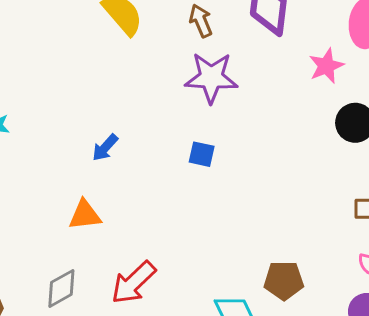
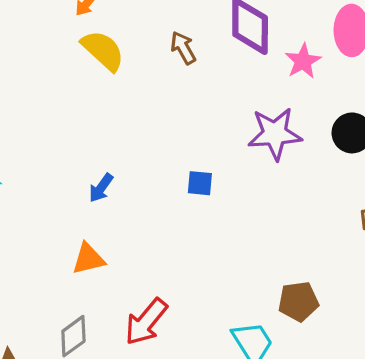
pink star: (326, 66) -> (303, 61), moved
purple star: (211, 78) -> (275, 134), moved

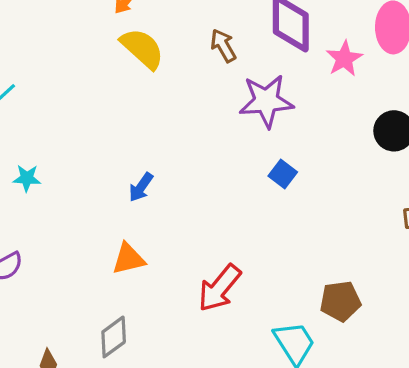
purple star: (275, 134) -> (266, 101), moved
blue square: (200, 183) -> (283, 174), moved, turned 32
red arrow: (146, 322) -> (219, 288), moved

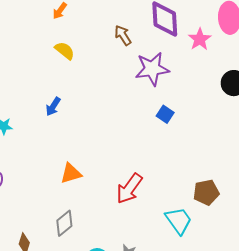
yellow semicircle: (142, 48) -> (65, 51), moved, size x0.7
blue arrow: (141, 187) -> (53, 106), moved

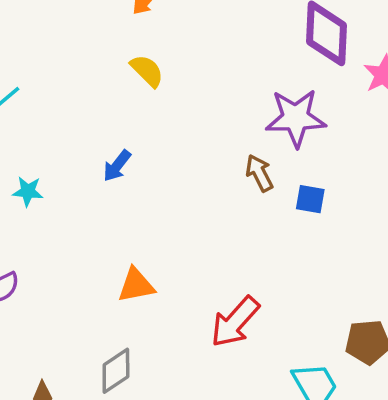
brown arrow: (123, 35) -> (259, 173), moved
blue square: (165, 114) -> (310, 199), turned -30

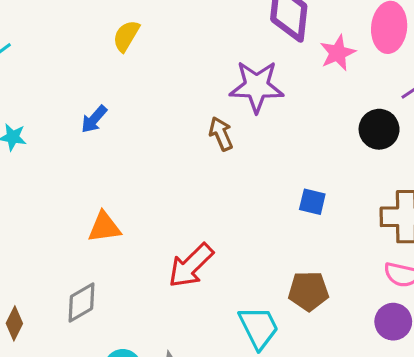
yellow semicircle: (147, 71) -> (126, 36), turned -108
blue square: (310, 199) -> (312, 202), moved

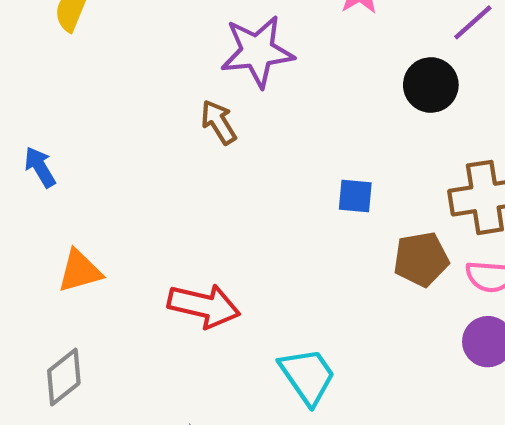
blue arrow: (94, 119) -> (40, 167), moved, turned 116
red arrow: (191, 265) -> (204, 306), turned -114
brown pentagon: (308, 291) -> (421, 259), moved

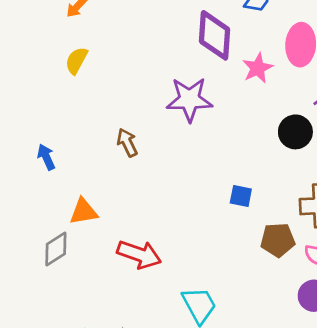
brown arrow: (219, 122) -> (127, 143), moved
orange triangle: (80, 271) -> (84, 212), moved
gray diamond: (64, 377) -> (56, 249), moved

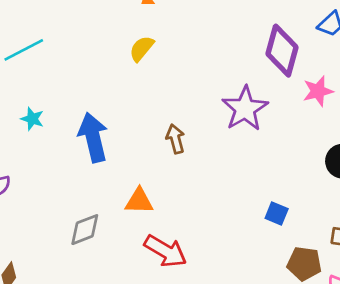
purple star: (189, 99) -> (245, 109), turned 30
blue arrow: (46, 157) -> (93, 137), size x1.8
orange triangle: (84, 212) -> (139, 201), moved

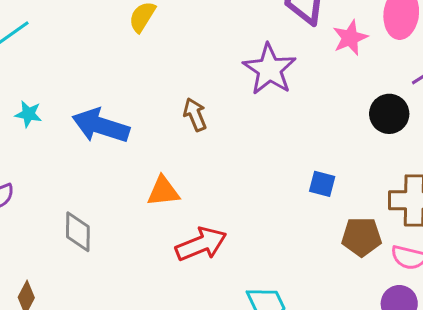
blue arrow: (93, 137) -> (101, 126), turned -51
gray diamond: (85, 230) -> (78, 232), moved, turned -60
red arrow: (165, 251) -> (201, 244), turned -45

